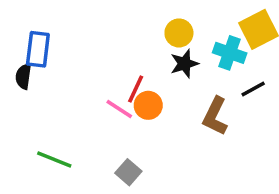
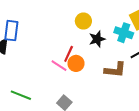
yellow circle: (179, 33) -> (83, 21), moved
brown L-shape: (215, 116) -> (115, 70), turned -110

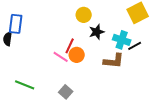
cyan cross: (124, 33) -> (122, 40), moved

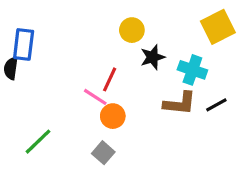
black line: (135, 46) -> (216, 105), moved
orange circle: (77, 55) -> (113, 116), moved
green line: (25, 85) -> (38, 142), turned -66

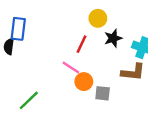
red line: (110, 79) -> (81, 44), moved
gray square: (103, 153) -> (103, 93), moved, turned -35

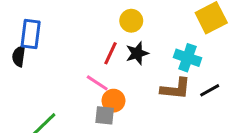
black star: (113, 38) -> (137, 53), moved
gray square: (103, 93) -> (105, 115), moved

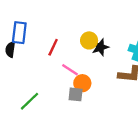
yellow circle: (131, 21) -> (89, 40), moved
red line: (111, 53) -> (53, 47), moved

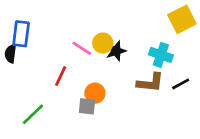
red line: (53, 47) -> (61, 76), moved
pink line: (70, 70) -> (82, 48), moved

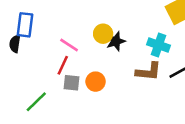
pink line: (82, 48) -> (69, 45), moved
gray square: (87, 106) -> (72, 83), moved

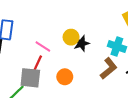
brown L-shape: (148, 71) -> (109, 68), turned -45
gray square: (72, 83) -> (30, 78), moved, size x1.5

